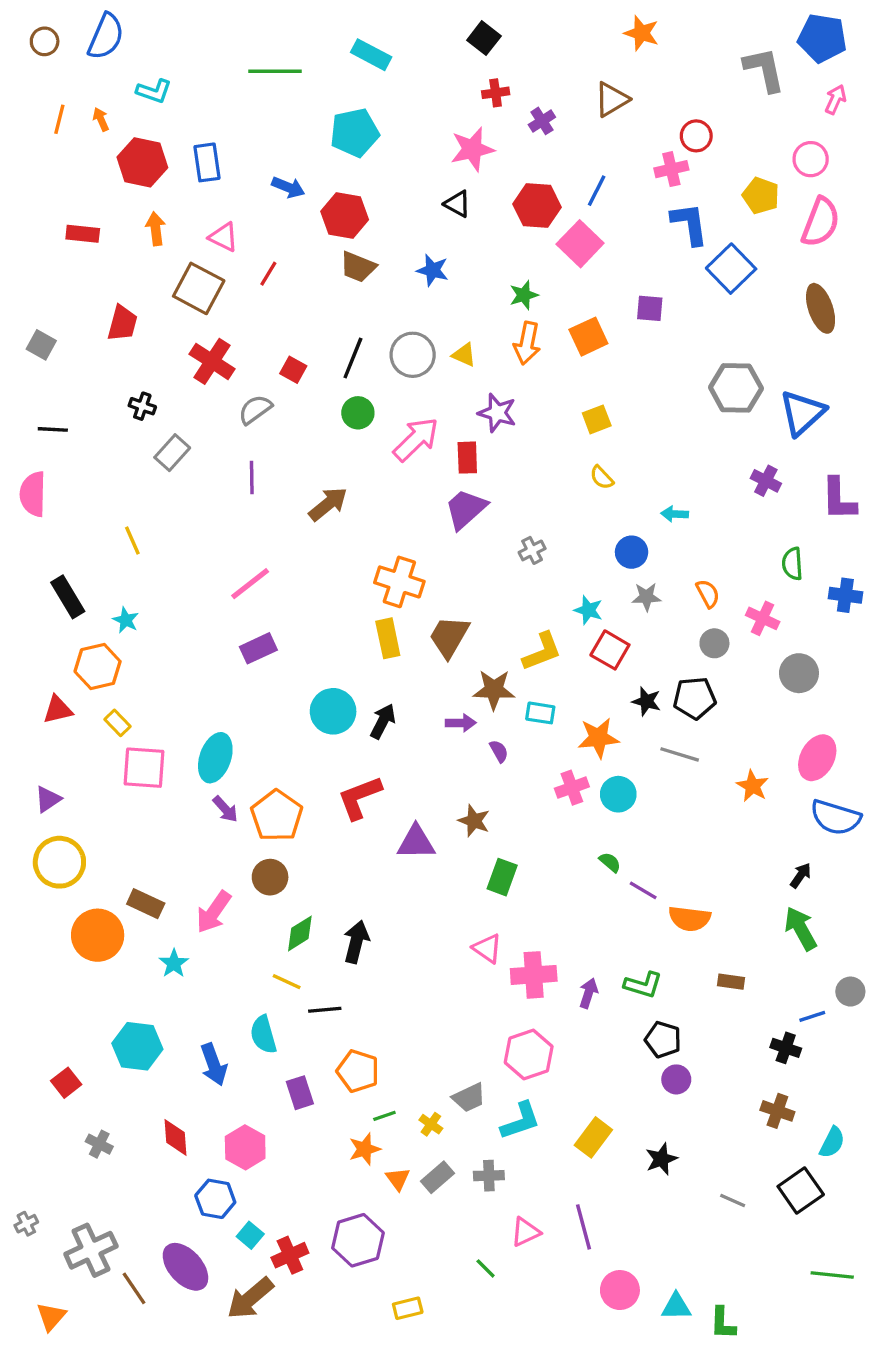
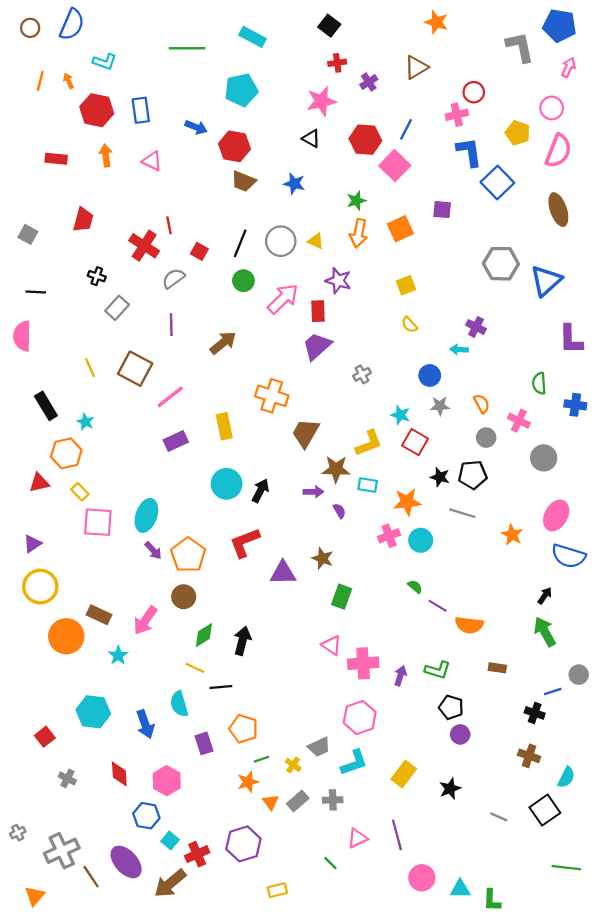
red line: (268, 274) -> (169, 225), moved, turned -42
brown square: (199, 288) -> (135, 369), moved
purple cross: (766, 481) -> (476, 327), moved
yellow rectangle: (388, 638) -> (224, 426), moved

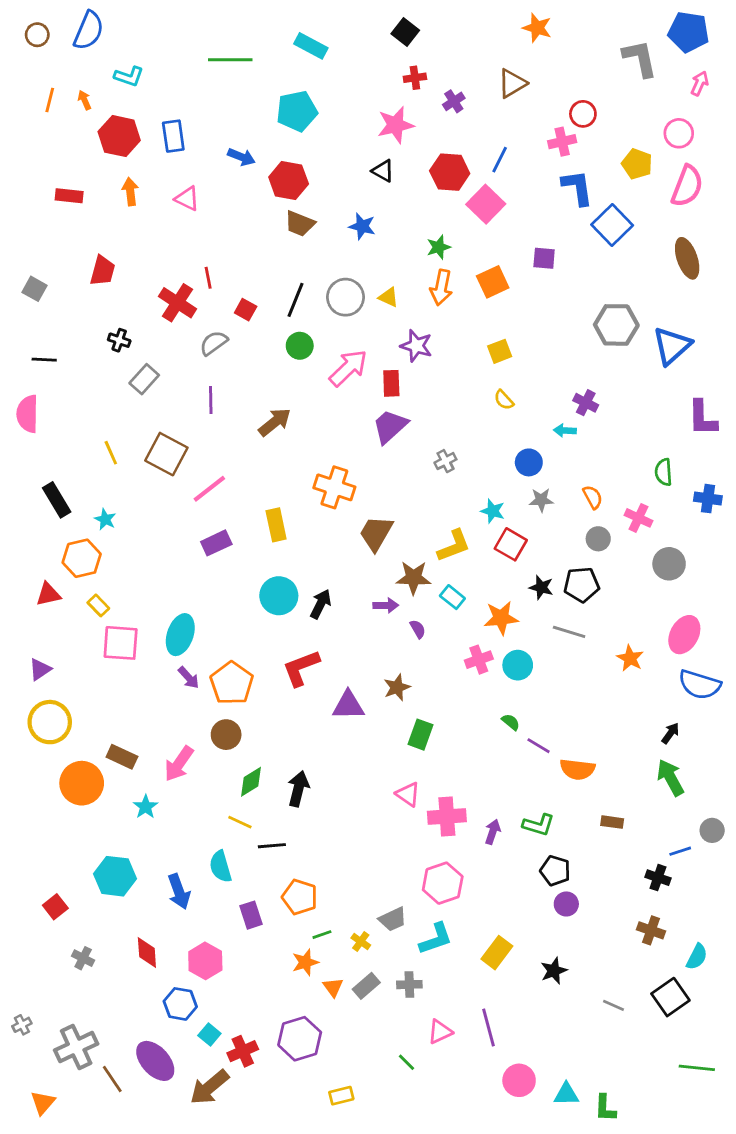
cyan rectangle: (368, 485) -> (452, 597), turned 30
brown star: (322, 558) -> (397, 687), turned 30

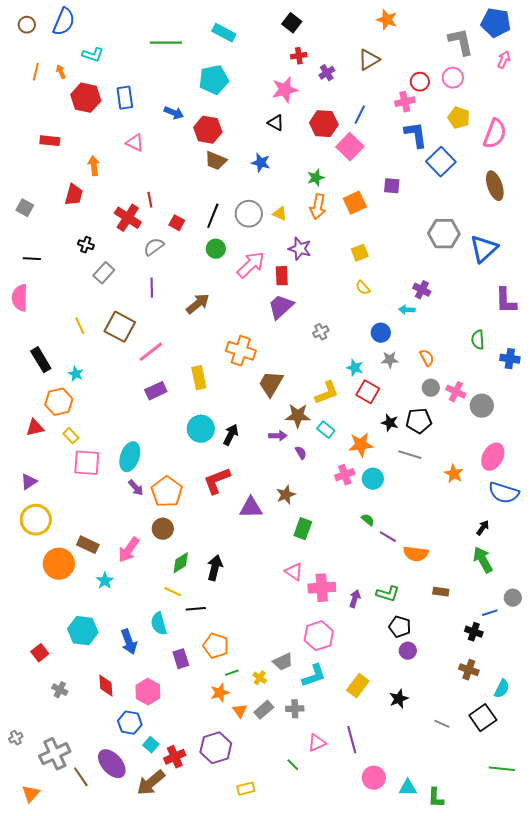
pink circle: (679, 133) -> (453, 78), moved
orange arrow: (130, 192) -> (94, 166), moved
pink cross: (638, 518) -> (456, 392), moved

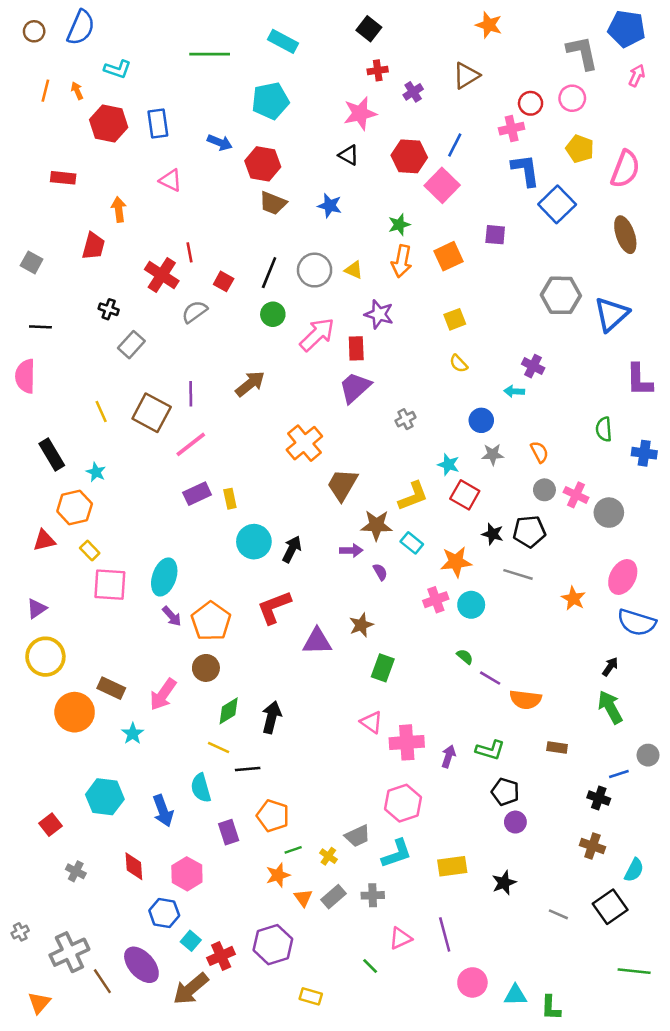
purple line: (152, 288) -> (191, 394), moved
orange cross: (241, 351) -> (304, 443), turned 32
yellow rectangle: (199, 378) -> (230, 499), moved, size x0.7
yellow rectangle: (358, 686) -> (452, 866), turned 45
yellow rectangle: (246, 789) -> (311, 996), turned 30

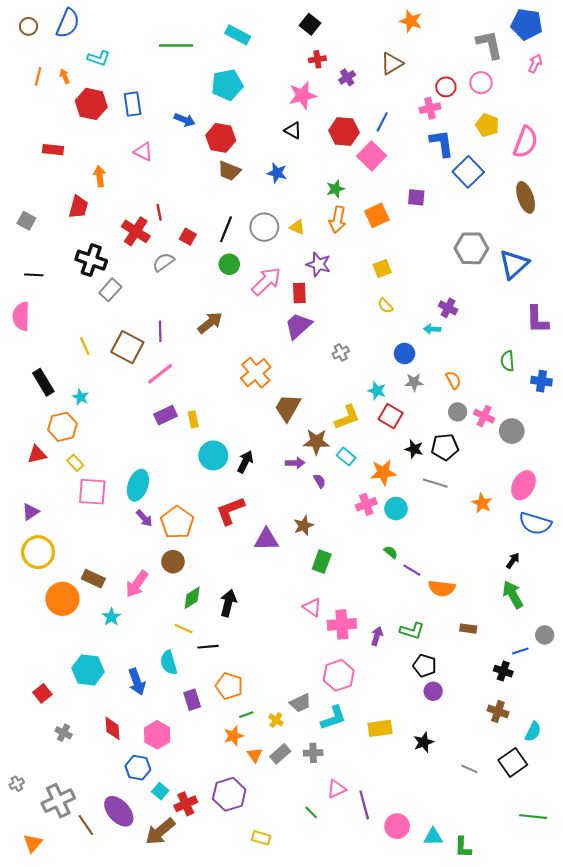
black cross: (109, 309) -> (91, 260), size x1.8
purple line: (445, 934) -> (364, 805), moved

